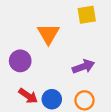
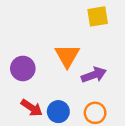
orange triangle: (48, 34) -> (67, 56), moved

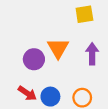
purple circle: (23, 68) -> (34, 59), moved
purple arrow: (94, 75) -> (92, 54), moved, turned -70

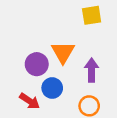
purple arrow: (92, 54) -> (92, 70), moved
blue circle: (50, 97) -> (52, 88), moved

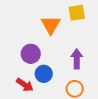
orange triangle: (63, 52) -> (51, 25), moved

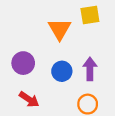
purple circle: (31, 54) -> (23, 63), moved
blue circle: (44, 74) -> (62, 71), moved

